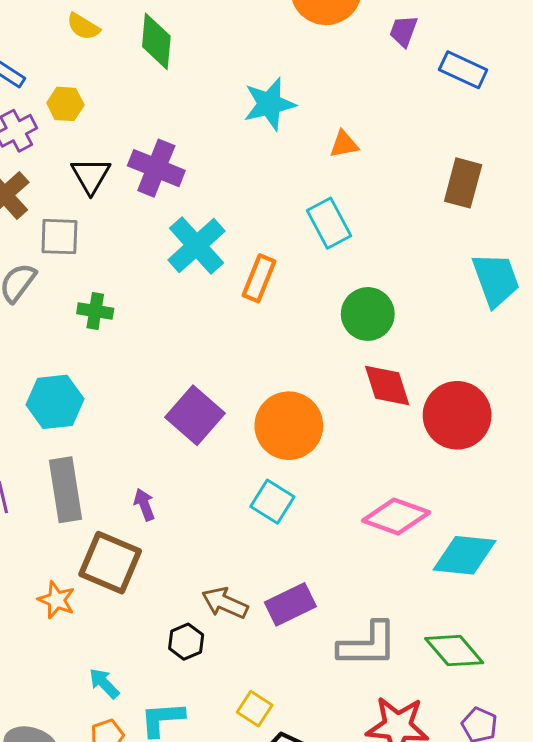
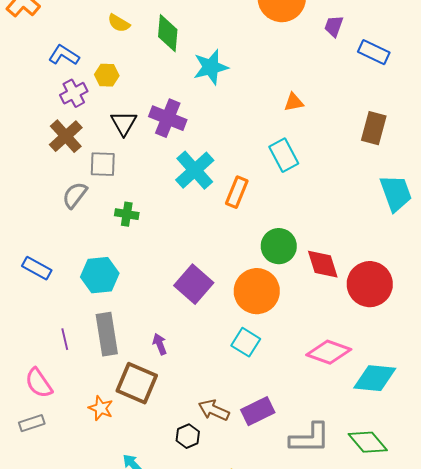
cyan star: (269, 104) -> (211, 67), moved
green circle: (368, 314) -> (279, 246), moved

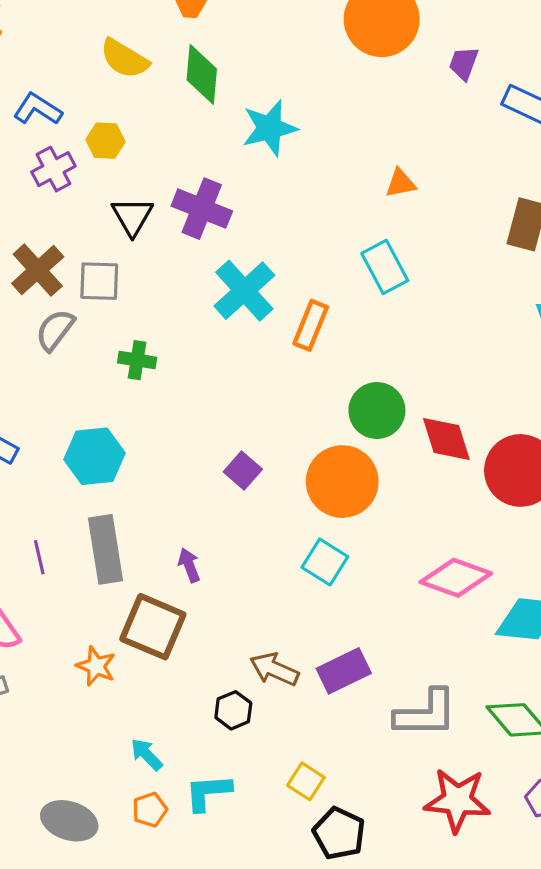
yellow semicircle: (119, 23) -> (124, 59), size x1.4
brown cross: (66, 136) -> (38, 270), moved
purple square: (194, 284) -> (243, 470), size x0.6

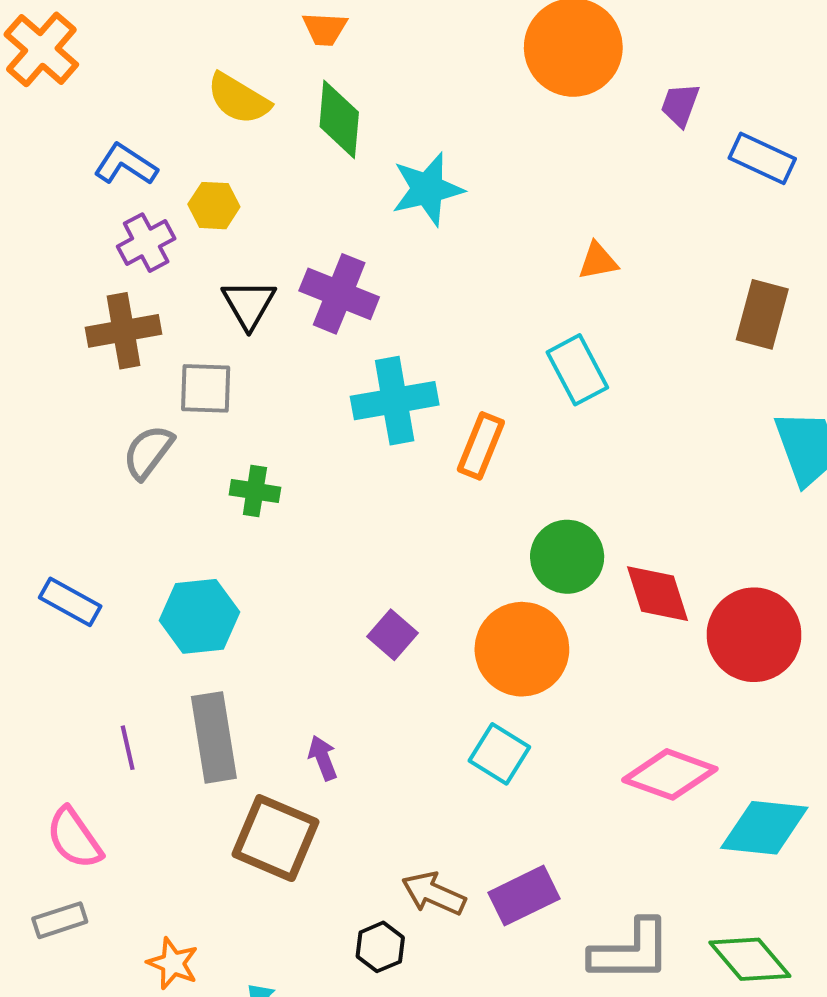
brown cross: (38, 270) -> (124, 331), moved, turned 32
cyan cross: (244, 291) -> (395, 401), turned 32
orange star: (96, 666) -> (173, 963), moved

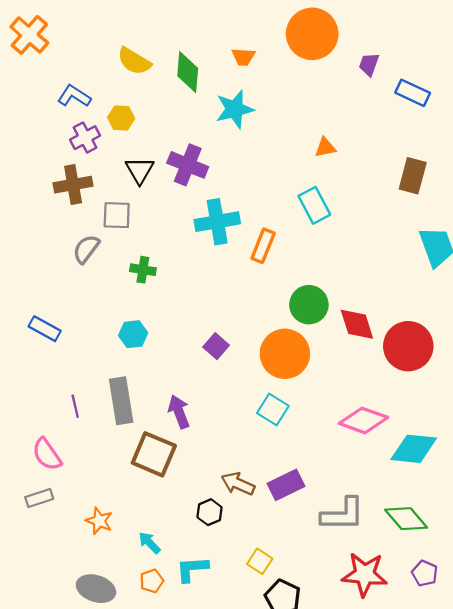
orange trapezoid: (325, 29) -> (243, 57), moved
cyan hexagon: (200, 616) -> (133, 334), moved, size x0.7
purple arrow: (323, 758) -> (179, 412), size x1.4

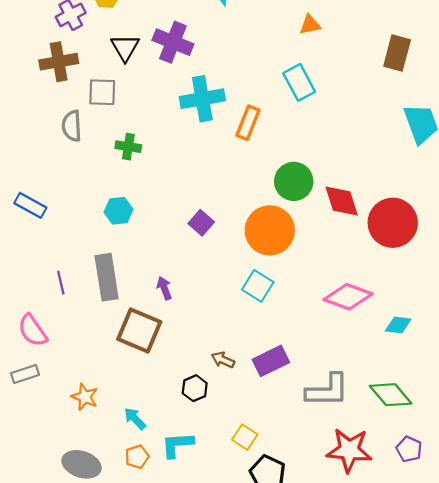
gray semicircle: (86, 249) -> (72, 126), turned -40
purple arrow: (179, 412) -> (164, 288), size x0.7
cyan diamond: (414, 449) -> (398, 325), size x0.6
brown arrow: (238, 484) -> (223, 360), size x0.7

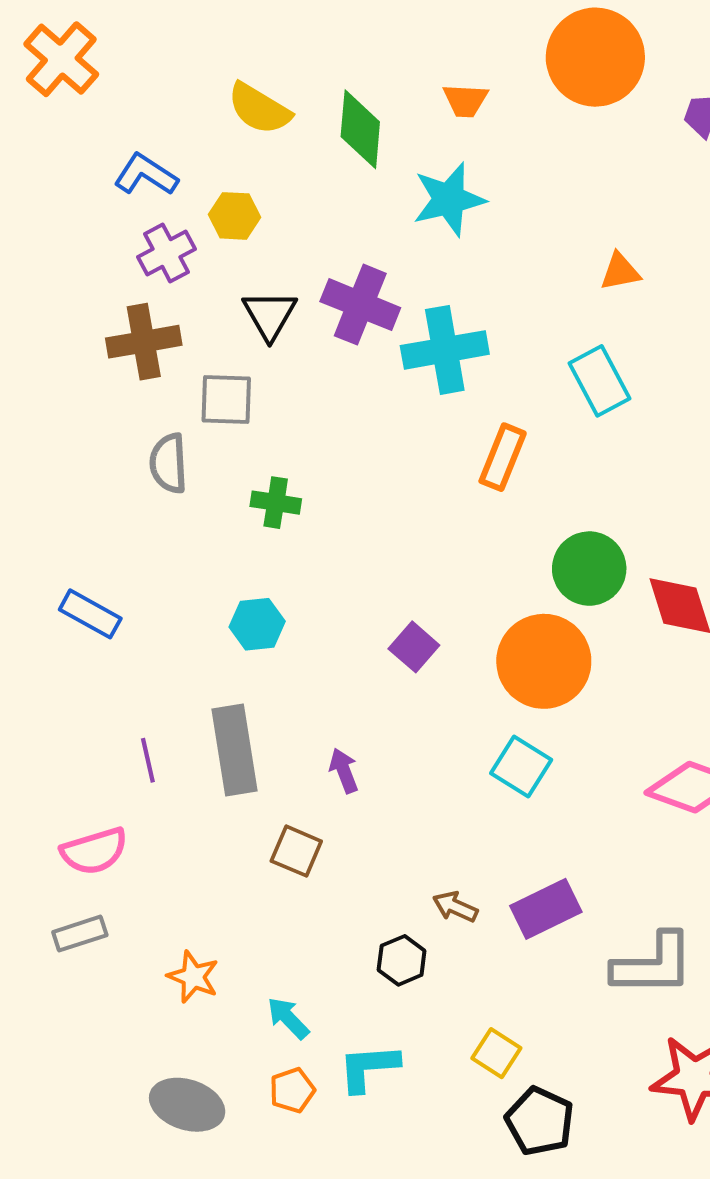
cyan cross: (202, 99) -> (445, 350), moved
pink semicircle: (33, 330) -> (94, 851), turned -72
brown square: (139, 330) -> (296, 851), size x0.6

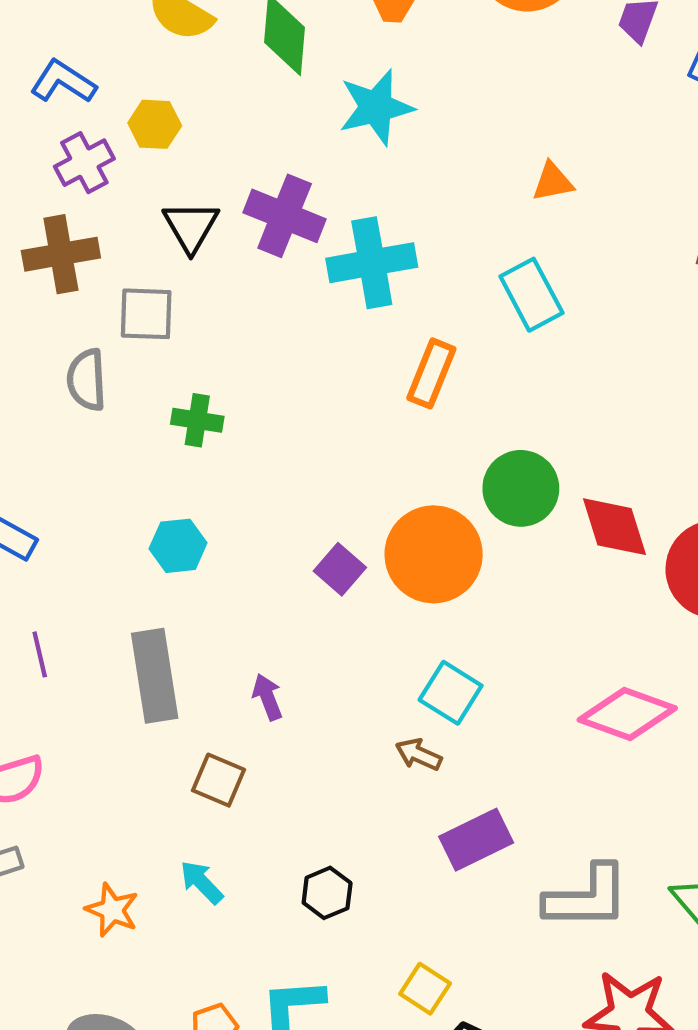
orange circle: (544, 661) -> (434, 554), moved
purple line: (148, 760) -> (40, 654), moved
brown arrow: (455, 907) -> (419, 754), moved
cyan arrow: (288, 1018) -> (201, 882), moved

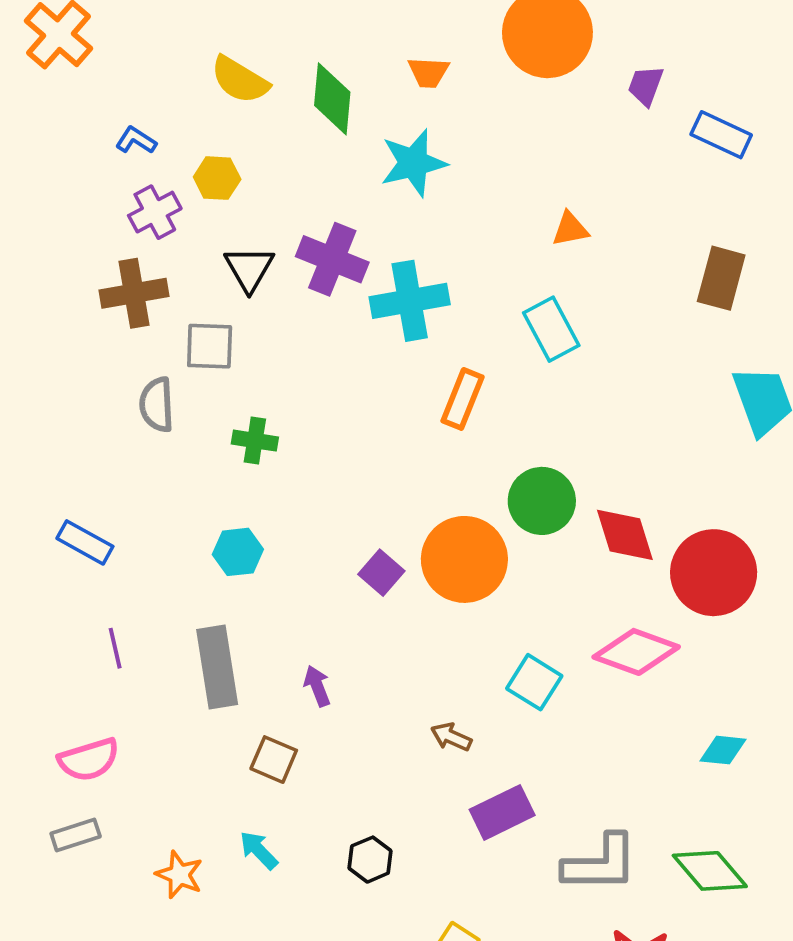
blue L-shape: (63, 82) -> (136, 140), size x0.7
cyan square: (451, 693) -> (534, 682), moved
pink diamond: (627, 714) -> (636, 652), moved

